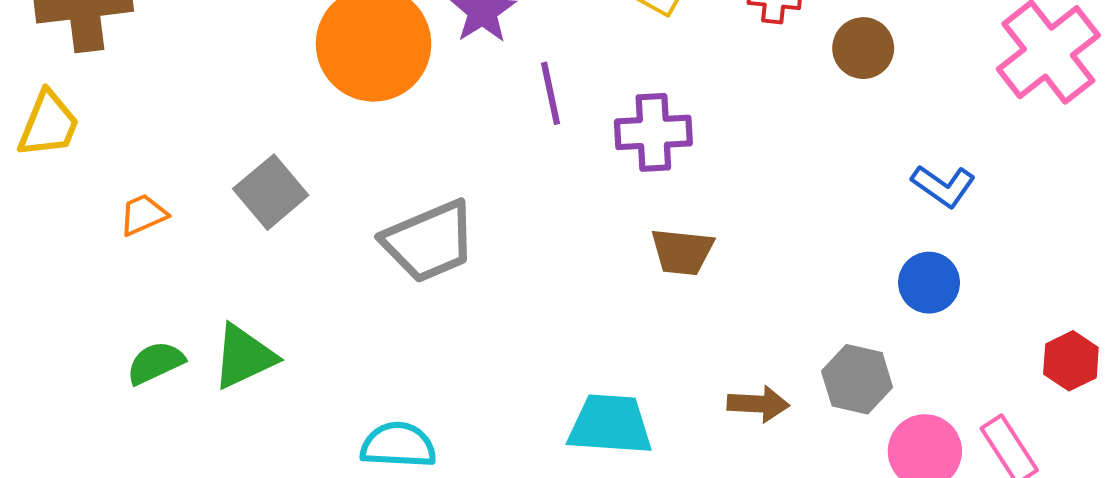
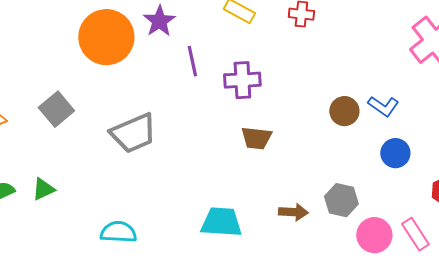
brown circle: (863, 48) -> (344, 111), moved
blue circle: (929, 283) -> (395, 153), moved
green triangle: (244, 357) -> (43, 189), size x0.7

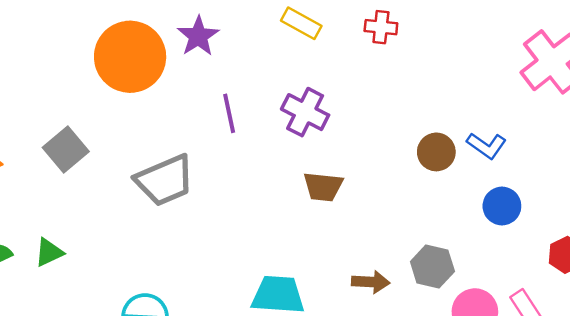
purple line: (192, 61) -> (229, 113), moved
purple cross: (242, 80) -> (305, 112), turned 30

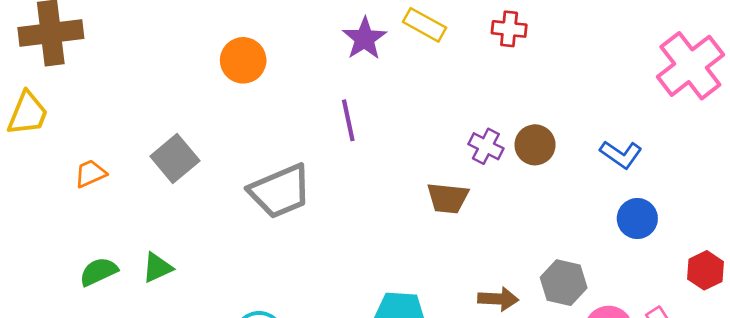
purple star: (198, 36) -> (365, 38), moved
orange circle: (130, 57) -> (243, 60), size x0.6
purple cross: (305, 112) -> (486, 146), moved, size x0.7
brown circle: (436, 152) -> (535, 145), moved

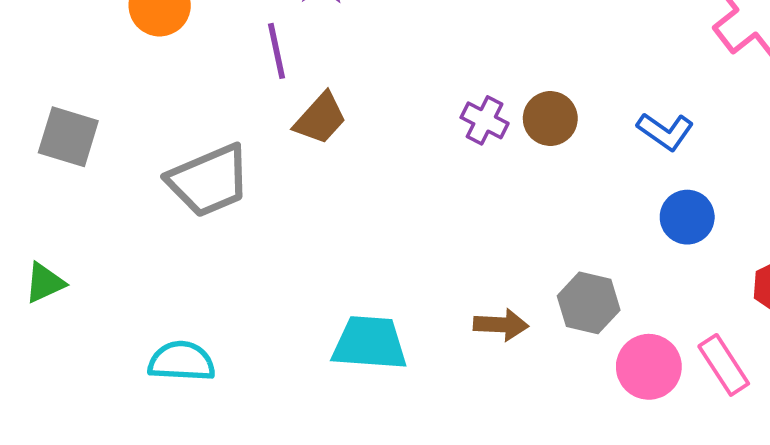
purple line: (348, 120) -> (276, 51), moved
gray square: (175, 158) -> (68, 137), turned -33
brown trapezoid: (448, 198) -> (320, 119), moved, turned -54

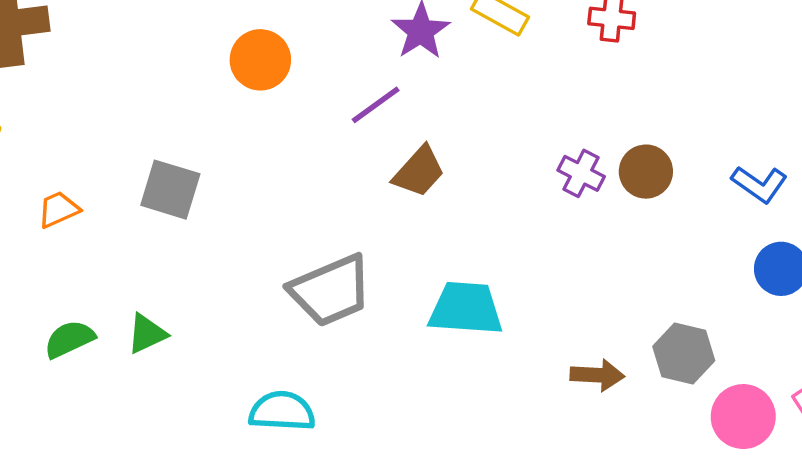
purple line: (276, 51) -> (376, 105), turned 66
gray trapezoid: (209, 181) -> (331, 290), moved
cyan trapezoid: (370, 343) -> (466, 308), moved

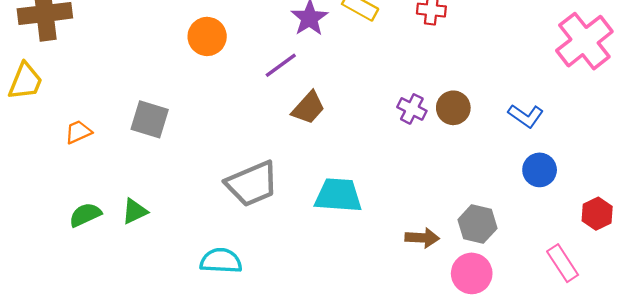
pink circle: (743, 417) -> (472, 273), moved

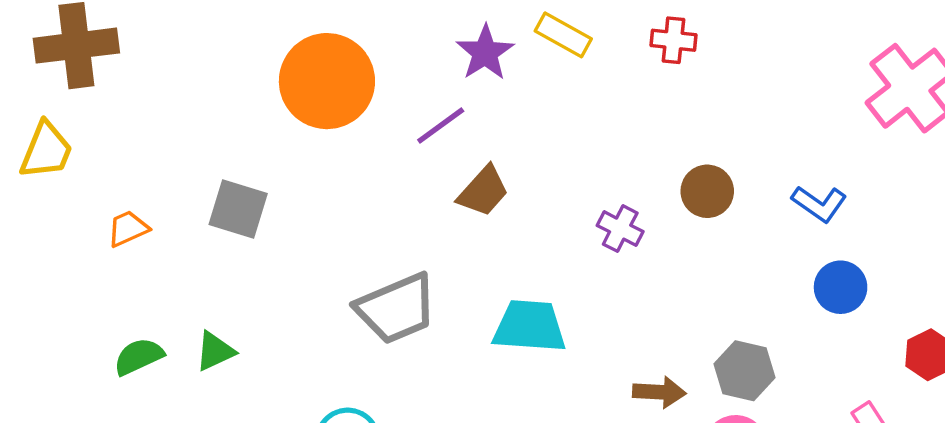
orange circle: (207, 36) -> (327, 81), size x1.6
purple cross: (412, 109) -> (620, 229), moved

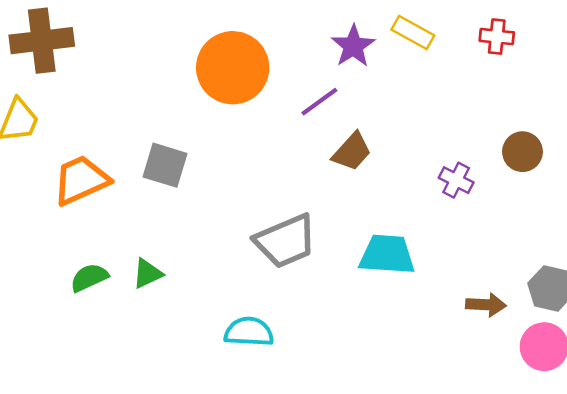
orange trapezoid: (128, 229) -> (81, 180), size x1.8

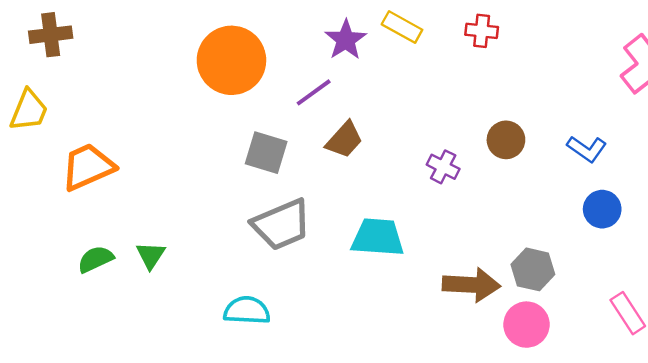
brown cross: (42, 41) -> (51, 35), size x0.7
gray square: (165, 165) -> (266, 153), moved
green triangle: (147, 274) -> (151, 255), turned -32
brown arrow: (486, 305) -> (471, 285), size x1.5

